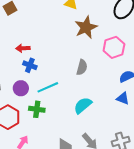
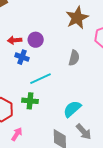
purple circle: (21, 88) -> (36, 40), moved
cyan semicircle: (83, 105) -> (72, 109), moved

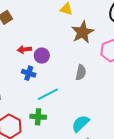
red arrow: (15, 40) -> (24, 49), moved

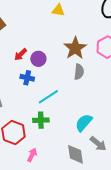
brown star: (83, 32) -> (75, 48), moved
red arrow: (24, 49) -> (21, 54), turned -32

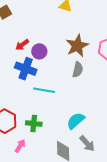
blue cross: (27, 78) -> (26, 69), size x1.5
cyan line: (48, 97) -> (44, 90), turned 35
green cross: (41, 120) -> (34, 124), moved

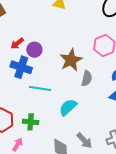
brown star: (77, 46) -> (71, 60), moved
gray semicircle: (78, 70) -> (87, 78), moved
cyan semicircle: (76, 121) -> (68, 107), moved

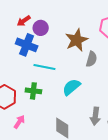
green cross: (31, 122) -> (33, 91), moved
gray arrow: (84, 141) -> (95, 116), moved, turned 48

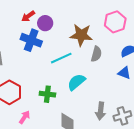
brown star: (77, 40) -> (81, 35), turned 30
cyan line: (44, 67) -> (61, 58), moved, turned -35
green cross: (33, 91) -> (47, 94), moved

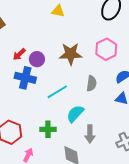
brown star: (81, 35) -> (71, 54), moved
gray arrow: (100, 111) -> (90, 134), moved

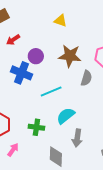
yellow triangle: (58, 11) -> (60, 21), moved
red arrow: (19, 54) -> (13, 40), moved
gray semicircle: (91, 83) -> (86, 78), moved

